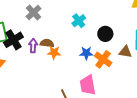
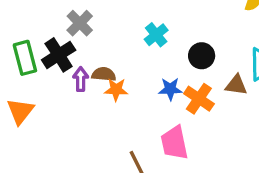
black cross: (13, 40) -> (59, 55), moved

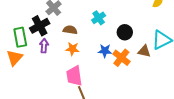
green rectangle: (25, 58) -> (20, 37), moved
brown semicircle: (104, 74) -> (70, 30), moved
purple arrow: (81, 79) -> (44, 46), moved
pink trapezoid: (174, 143) -> (74, 76), moved

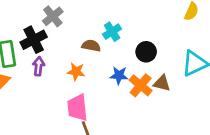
brown semicircle: (70, 30) -> (91, 46), moved
brown triangle: (144, 51) -> (162, 83), moved

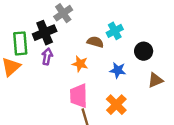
brown triangle: (162, 83) -> (155, 80), turned -42
orange cross: (141, 85) -> (116, 105), moved

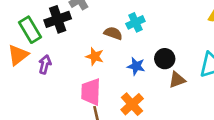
green rectangle: (20, 43) -> (30, 30), turned -30
black circle: (144, 51) -> (165, 59), moved
purple arrow: (47, 56) -> (45, 64), moved

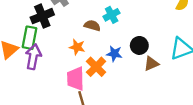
green rectangle: (30, 30) -> (30, 38), moved, turned 45
purple arrow: (45, 64) -> (33, 57), size x1.5
orange cross: (132, 104) -> (96, 67), moved

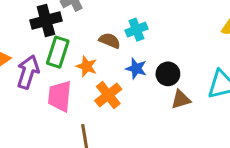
green rectangle: (30, 38) -> (58, 52), moved
blue star: (114, 54) -> (136, 68), moved
pink trapezoid: (76, 79) -> (60, 96), moved

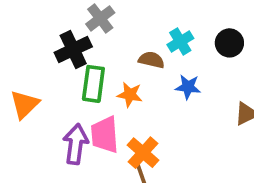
purple arrow: (28, 72) -> (76, 144), moved
black circle: (168, 74) -> (229, 43), moved
orange cross: (108, 95) -> (143, 153), moved

